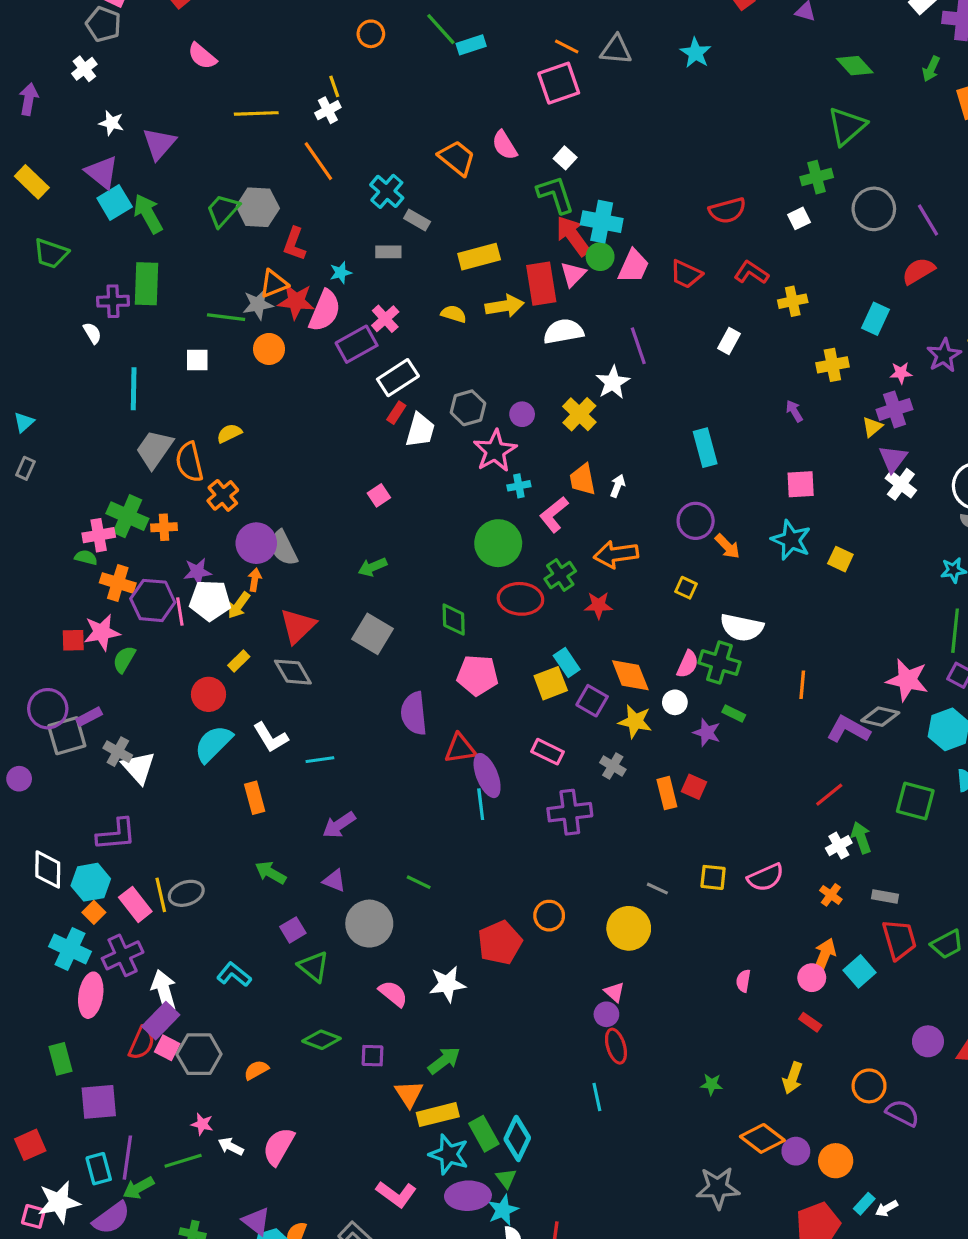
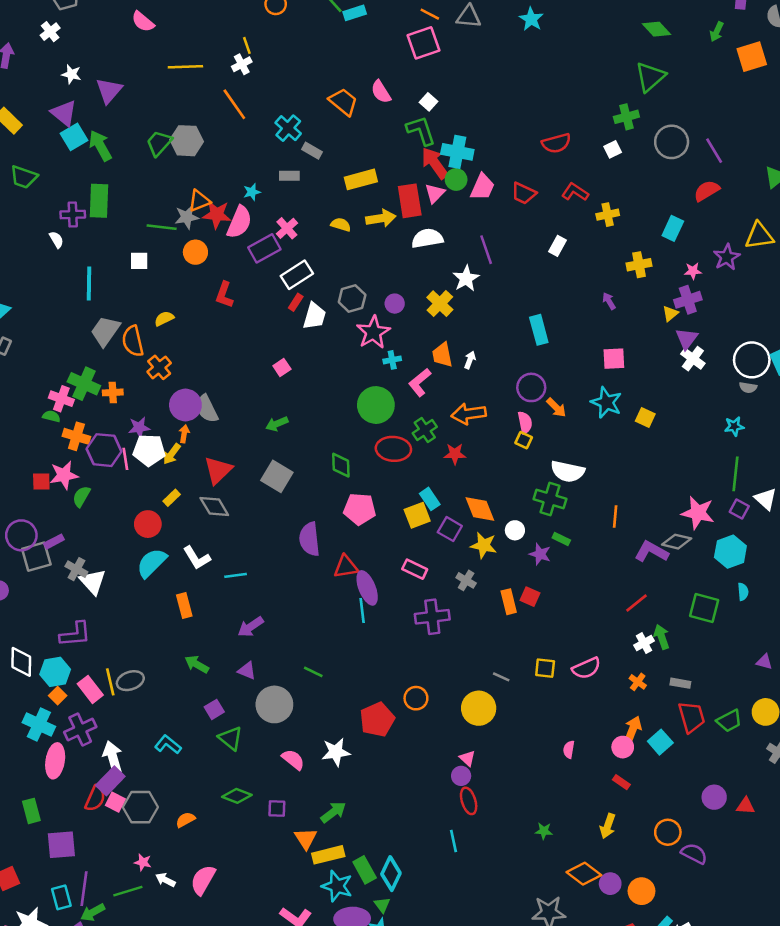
red L-shape: (294, 244) -> (224, 295), moved
pink cross: (99, 535) -> (61, 399), turned 30
pink semicircle: (688, 664) -> (525, 423), moved, turned -35

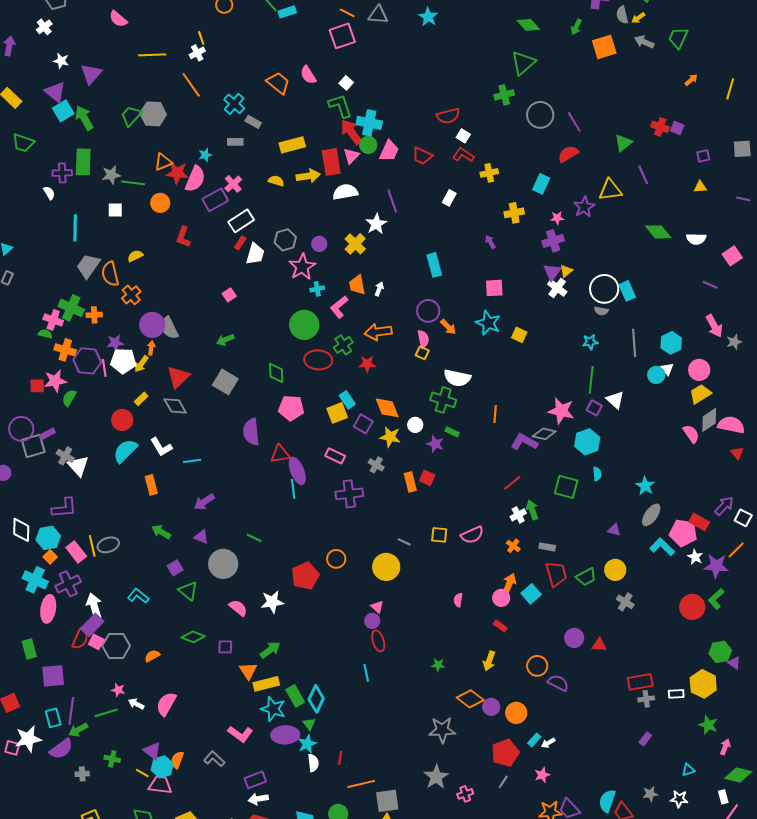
white square: (613, 149) -> (463, 136), moved, turned -32
gray star: (187, 217) -> (111, 175), moved
yellow triangle: (670, 314) -> (566, 271), moved

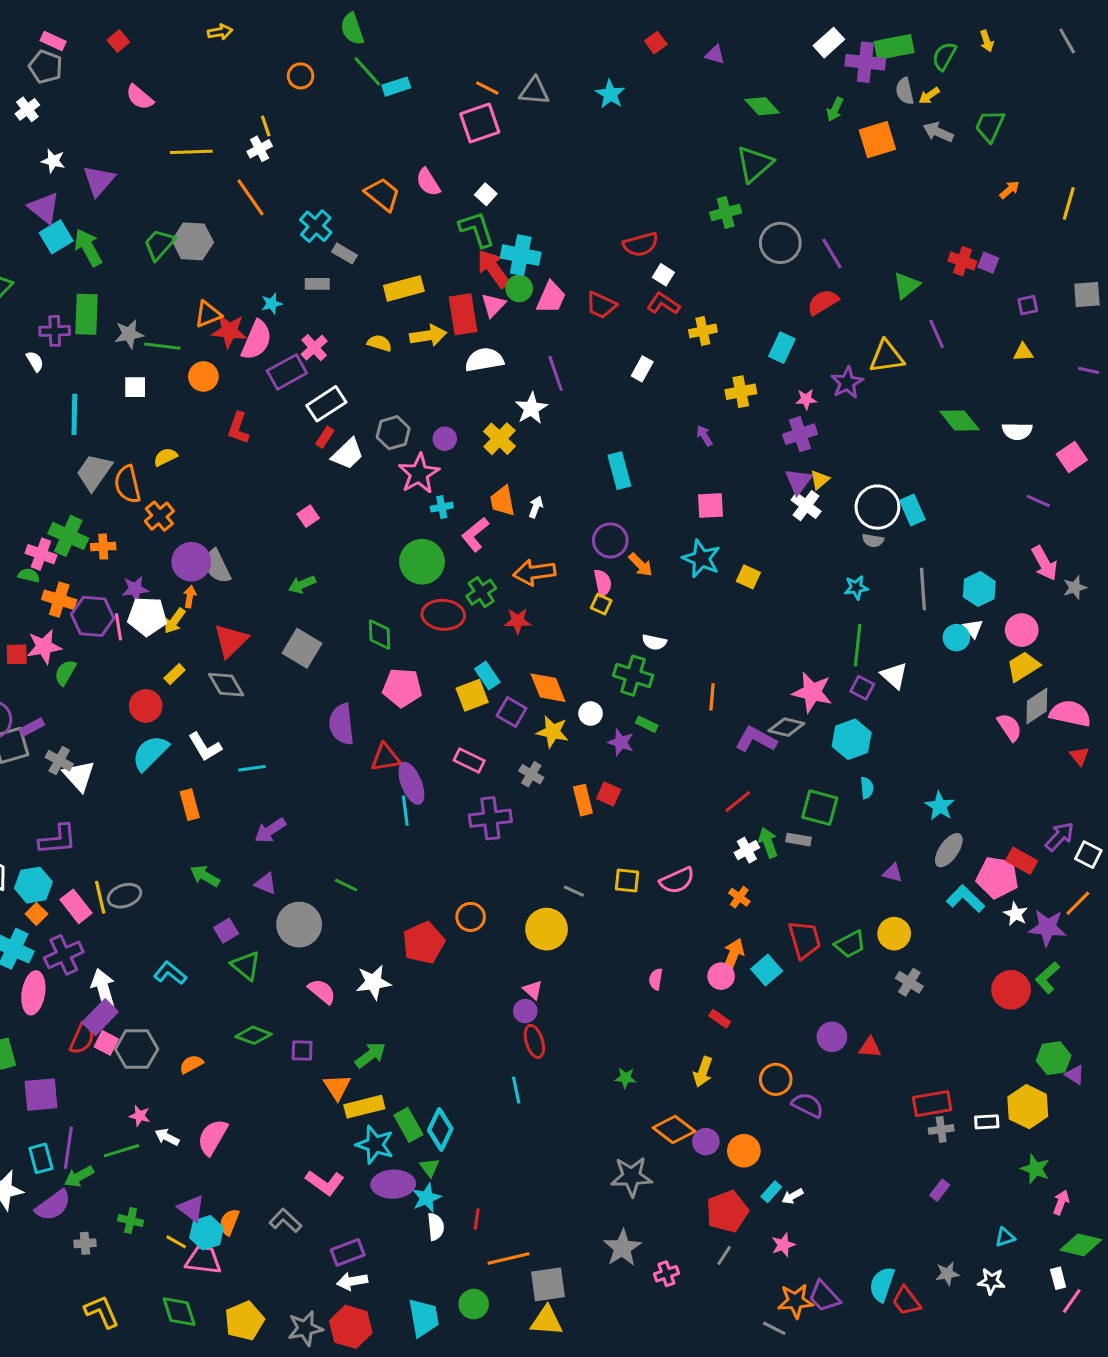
white trapezoid: (255, 254) -> (348, 454), turned 30
white semicircle: (457, 378) -> (654, 642), size x0.6
gray rectangle: (547, 547) -> (799, 840), moved

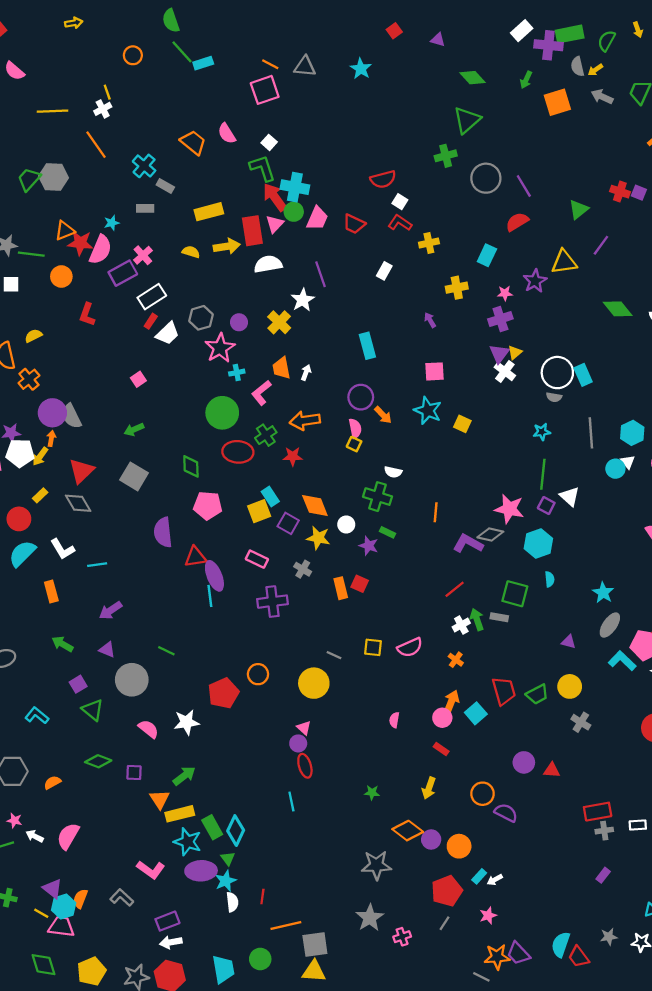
purple line: (937, 334) -> (601, 245), turned 60

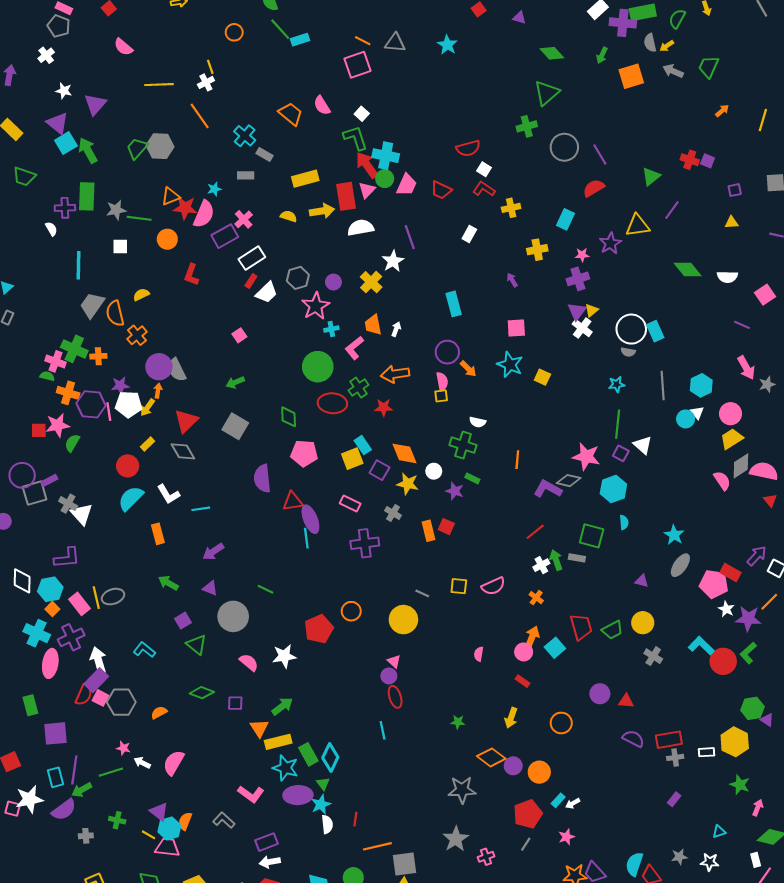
yellow square: (354, 444) -> (441, 396), turned -32
cyan L-shape: (622, 661) -> (701, 646), moved
purple semicircle: (506, 813) -> (633, 739), moved

